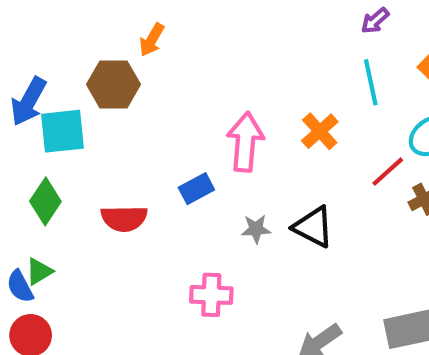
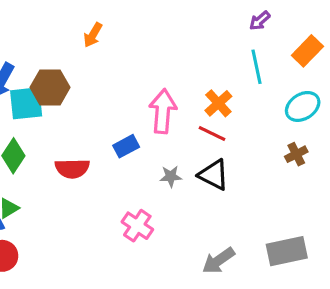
brown hexagon: (114, 84) -> (50, 87), moved
red line: (388, 172) -> (212, 133), moved, turned 68
pink cross: (211, 295) -> (137, 226), turned 32

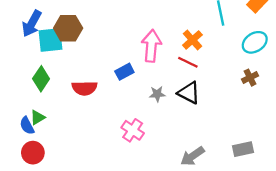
gray rectangle: (287, 251) -> (243, 149), size x0.7

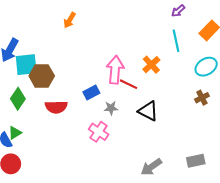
brown hexagon: (68, 28) -> (42, 76), moved
red line: (188, 62) -> (129, 84), moved
gray star: (157, 94) -> (111, 108), moved
pink cross: (133, 130) -> (99, 132), moved

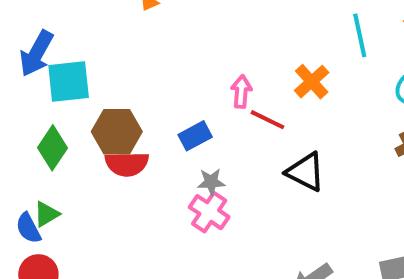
pink arrow: (115, 70) -> (241, 92), size x0.6
brown hexagon: (42, 76) -> (117, 132), moved
gray star: (111, 108) -> (211, 182), moved

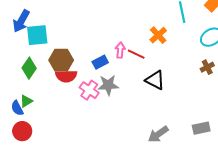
pink arrow: (241, 92) -> (120, 50), moved
gray star: (211, 182) -> (108, 85), size x1.5
pink cross: (209, 212) -> (89, 90), moved

